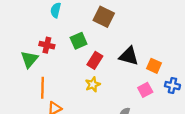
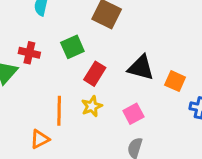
orange line: (43, 88) -> (59, 111), moved
pink square: (145, 90) -> (133, 114), moved

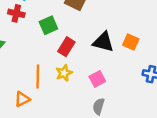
red cross: (29, 53) -> (16, 13), moved
orange square: (175, 81) -> (131, 42), moved

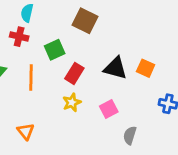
orange line: (38, 77) -> (31, 77), moved
orange triangle: (22, 99) -> (26, 131), turned -42
gray semicircle: (99, 106) -> (130, 135), moved

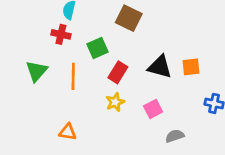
orange square: (146, 68) -> (191, 67), turned -30
orange triangle: (26, 131) -> (68, 132), turned -42
gray semicircle: (130, 135) -> (175, 136), turned 54

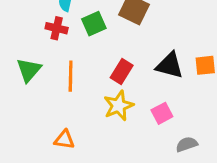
green square: (98, 48) -> (94, 24), moved
yellow star: (115, 102) -> (119, 106), size x1.4

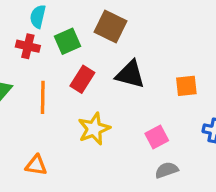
black triangle: (170, 65) -> (130, 74), moved
red rectangle: (122, 72) -> (82, 79), moved
pink square: (162, 113) -> (157, 137), moved

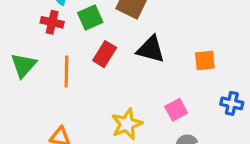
yellow star: (94, 129) -> (127, 124), moved

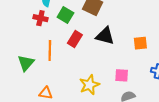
green square: (90, 18) -> (65, 15), turned -35
green triangle: (23, 65) -> (26, 63), moved
pink square: (176, 110) -> (122, 75), turned 32

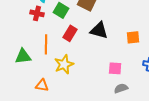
green triangle: (26, 63) -> (23, 56), turned 42
yellow star: (89, 85) -> (64, 64), moved

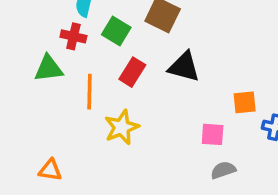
orange square: (133, 37) -> (245, 102), moved
green triangle: (23, 56) -> (49, 68), moved
orange triangle: (42, 85) -> (50, 170), moved

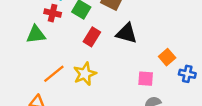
orange line: (90, 92) -> (54, 74), moved, turned 50
orange square: (245, 102) -> (167, 57), turned -35

